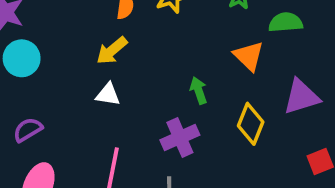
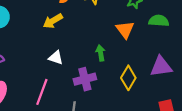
orange triangle: (249, 56) -> (125, 30), moved
white triangle: (108, 94) -> (56, 58), moved

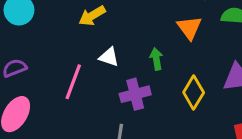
white triangle: (56, 58) -> (109, 57), moved
pink line: (42, 92) -> (73, 82), moved

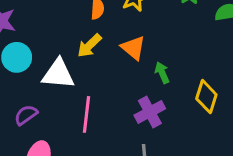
orange triangle: (189, 28) -> (133, 48), moved
white triangle: (109, 57) -> (58, 74), moved, size x1.6

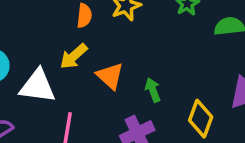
orange triangle: (133, 48) -> (110, 76), moved

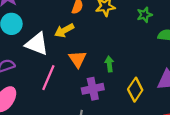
orange triangle: (110, 76) -> (78, 59), moved

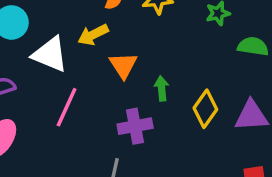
orange triangle: (78, 59) -> (123, 65), moved
yellow diamond: (135, 90) -> (205, 109), moved

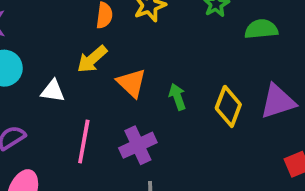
white triangle: (50, 54) -> (53, 91), size x0.6
purple cross: (135, 126) -> (138, 145), moved

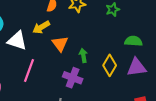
green semicircle: (261, 29) -> (133, 41), moved
white triangle: (53, 91) -> (17, 41), size x1.5
purple cross: (138, 145) -> (73, 78), moved, turned 36

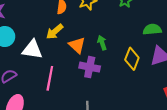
green arrow: (83, 55) -> (102, 43), moved
purple cross: (73, 78) -> (90, 67), moved

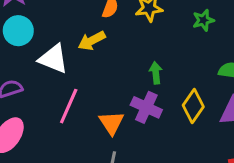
orange triangle: (77, 45) -> (112, 123), moved
purple cross: (90, 67) -> (146, 107), moved

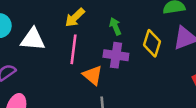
yellow arrow: (92, 41) -> (75, 18), moved
pink line: (69, 106) -> (73, 49), moved

